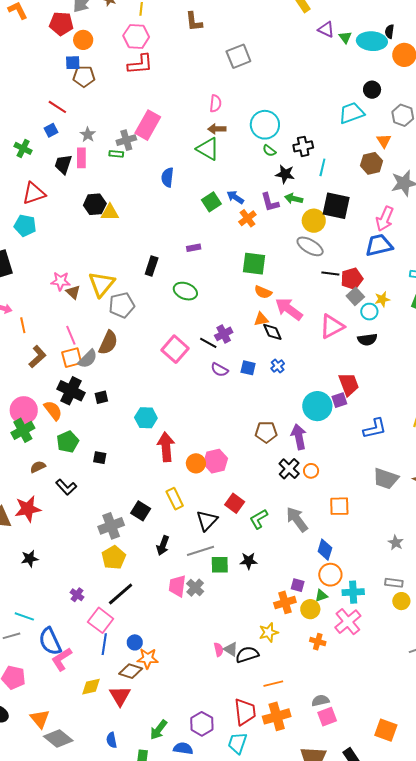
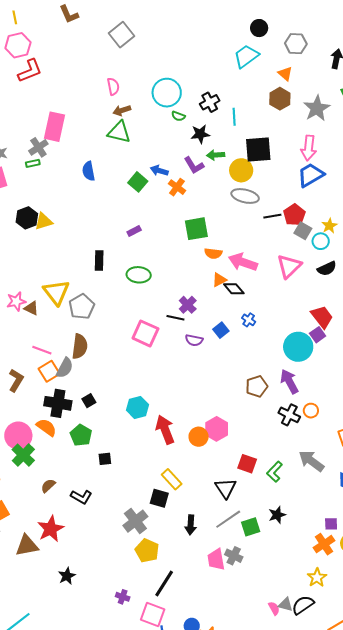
pink line: (71, 335) -> (42, 350), turned -30
blue square: (248, 368) -> (221, 330), turned -35
green pentagon: (68, 442) -> (81, 435), moved
yellow rectangle: (175, 499) -> (172, 479), moved

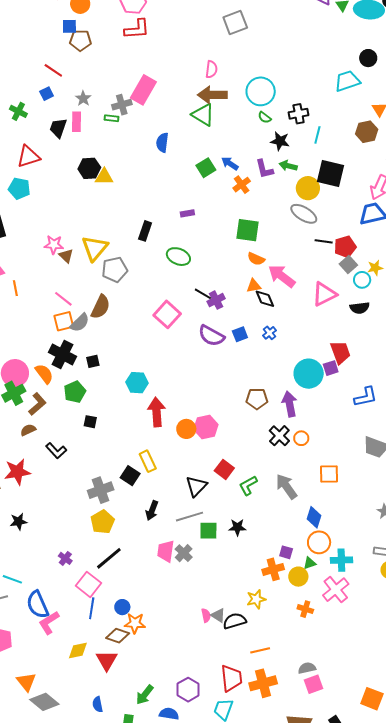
brown arrow: (122, 110) -> (212, 95), size x1.6
black line: (175, 318) -> (203, 294), moved
purple semicircle: (194, 340) -> (211, 336), size x1.5
brown L-shape: (16, 380) -> (37, 404), moved

